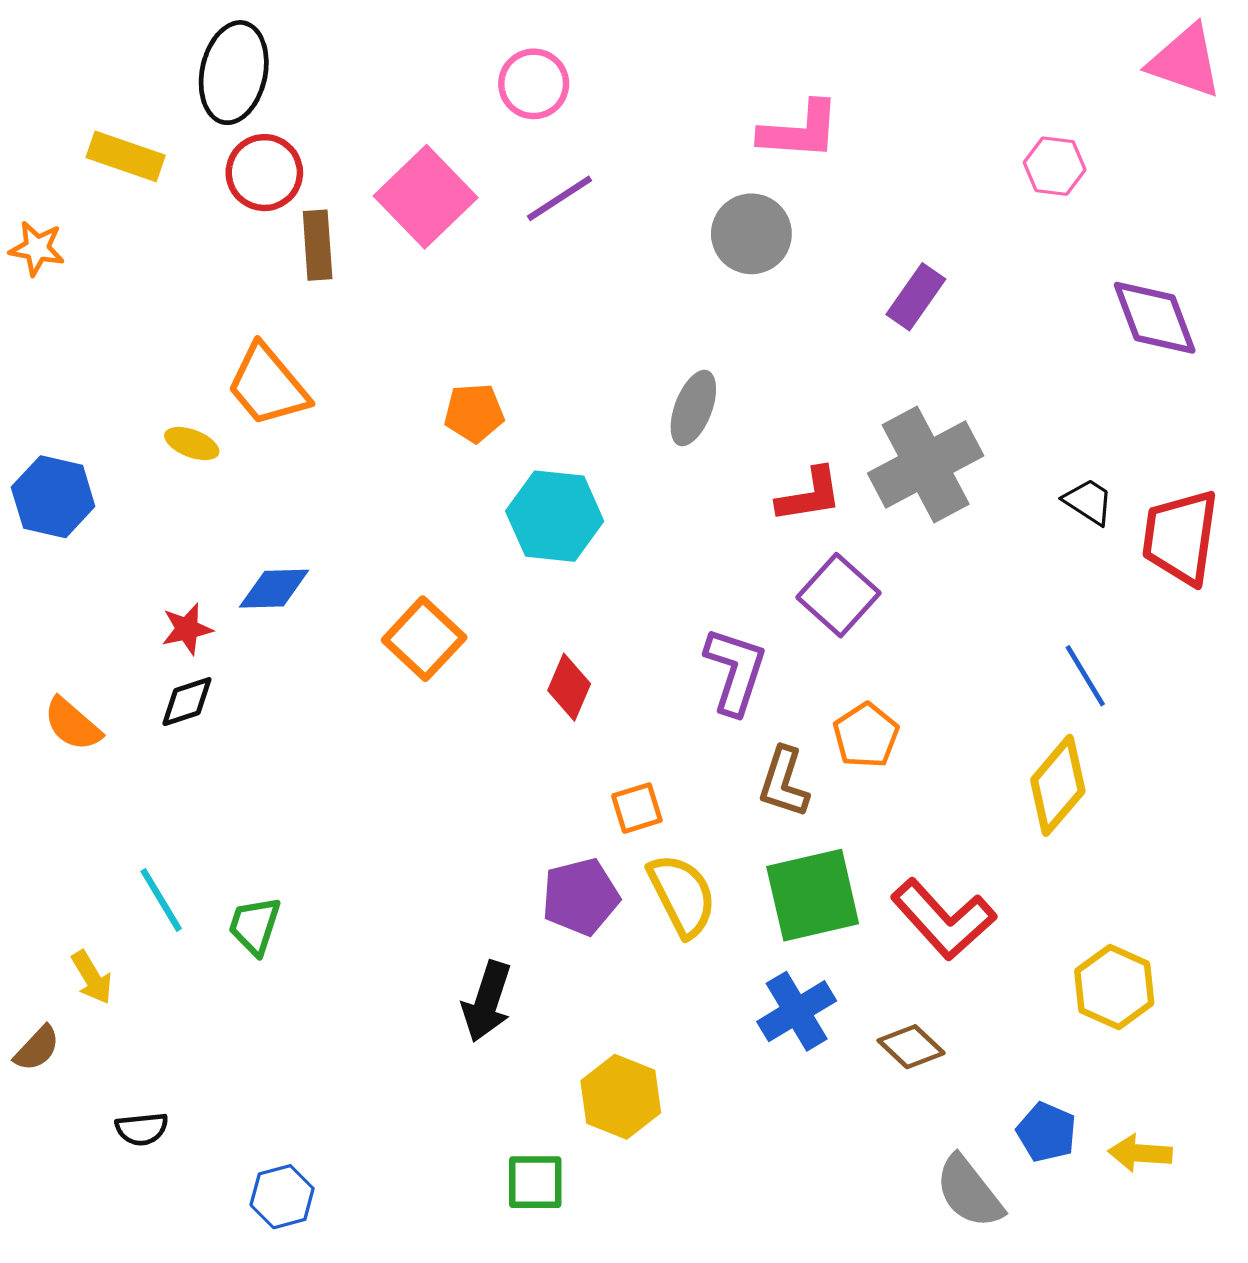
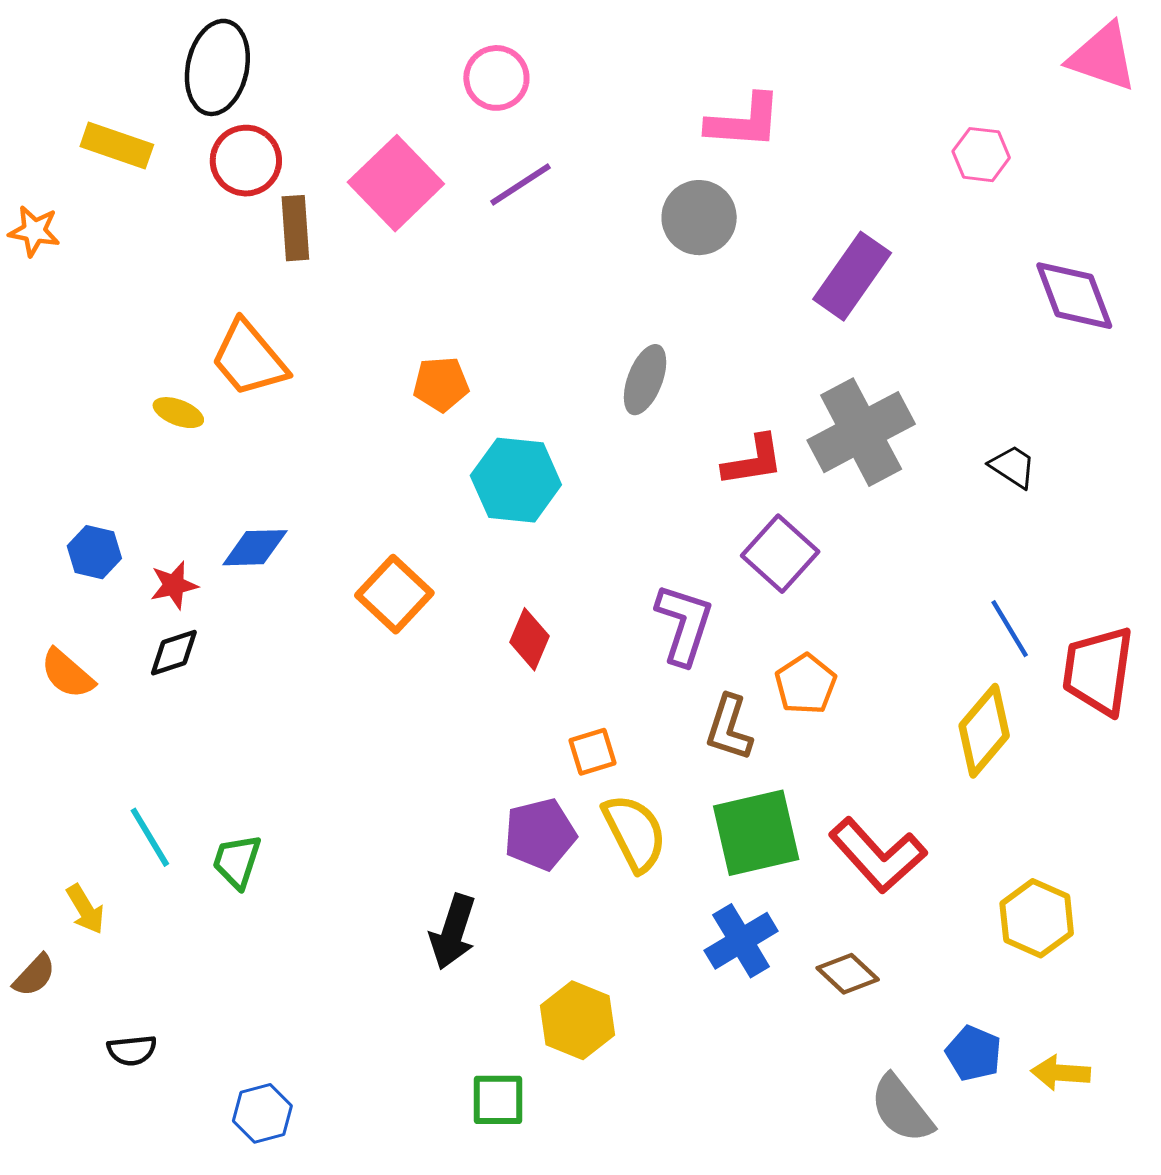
purple rectangle: (916, 297) -> (852, 276), size x1.4
blue hexagon: (53, 497) -> (94, 552), moved, size x0.7
red trapezoid: (1180, 537) -> (1098, 671), moved

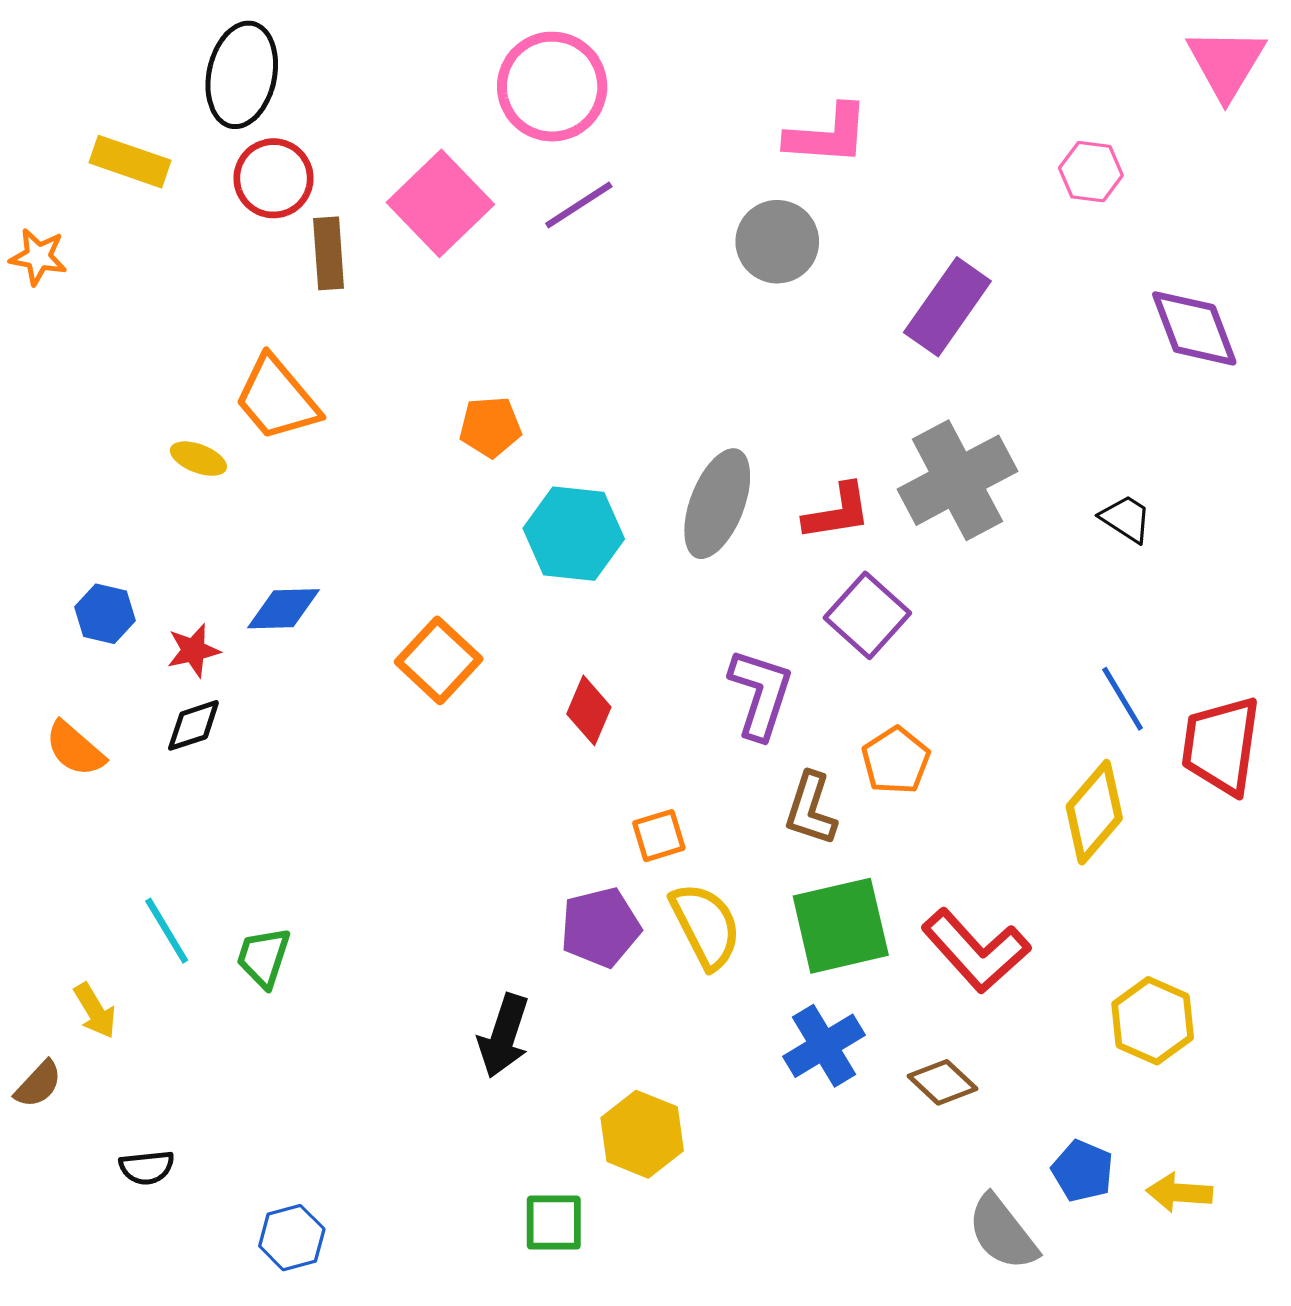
pink triangle: (1103, 57) -> (1226, 63), turned 42
pink circle: (496, 78) -> (552, 87), size x1.5
gray ellipse: (645, 380) -> (717, 504), moved, size x1.4

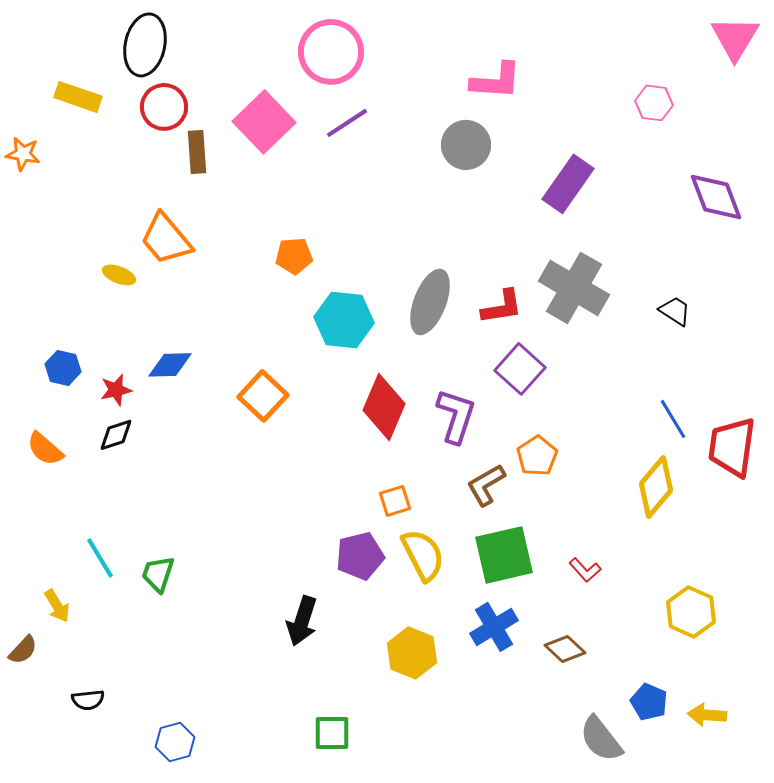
gray cross: (957, 480) -> (574, 288), turned -32
red diamond: (589, 710) -> (384, 407), moved, size x1.6
brown L-shape: (811, 809) -> (486, 485), turned 42
red L-shape: (976, 951) -> (585, 570), size x0.5
yellow hexagon: (642, 1134) -> (412, 653), moved

